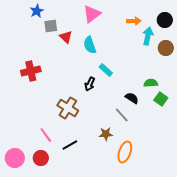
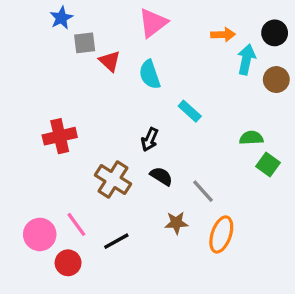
cyan rectangle: (106, 70) -> (190, 111), moved
red cross: (31, 71) -> (60, 136), moved
black semicircle: (132, 98) -> (161, 176), moved
orange ellipse: (125, 152) -> (221, 234), moved
pink circle: (15, 158) -> (40, 234), moved

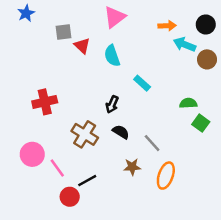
blue star: (61, 18) -> (26, 13), moved
cyan arrow: (246, 60) -> (185, 44), turned -80
pink circle: (40, 234) -> (32, 154), moved
red circle: (68, 263) -> (70, 197), moved

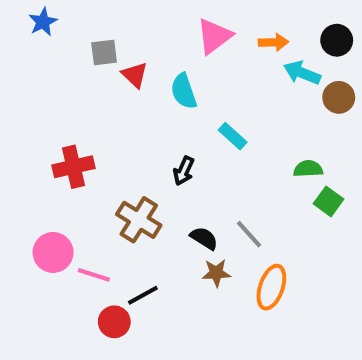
pink triangle: (115, 17) -> (214, 36), moved
black semicircle: (121, 132) -> (204, 238), moved
pink line: (57, 168) -> (94, 275), turned -36

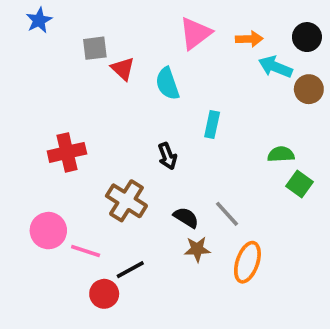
cyan rectangle: (233, 136) -> (212, 124), turned 60
black arrow: (184, 171) -> (167, 156), turned -45

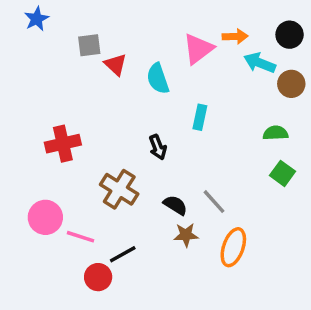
pink triangle: (195, 33) -> (198, 49), moved
green semicircle: (281, 154) -> (275, 133), moved

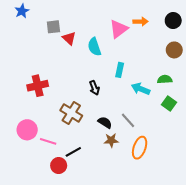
cyan arrow: (260, 63) -> (141, 89), moved

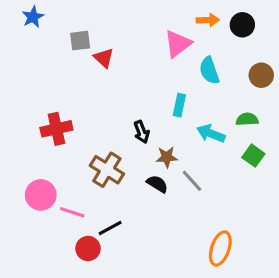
black circle: (173, 21) -> (242, 25), moved
orange arrow: (141, 22) -> (208, 20), moved
cyan semicircle: (94, 47) -> (209, 70), moved
brown star: (111, 140) -> (167, 157), moved
orange ellipse: (140, 148) -> (220, 248), moved

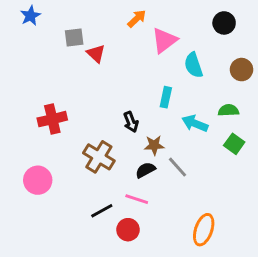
orange arrow: (208, 20) -> (137, 19), moved, turned -42
black semicircle: (157, 184) -> (145, 170), turned -60
pink line: (72, 212) -> (137, 199), moved
red circle: (88, 248) -> (128, 230), moved

